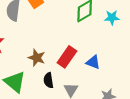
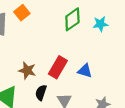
black semicircle: (49, 80) -> (41, 93), turned 32

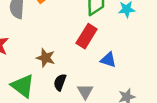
red rectangle: (58, 67) -> (87, 36), moved

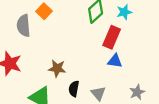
red rectangle: (87, 36) -> (112, 37), moved

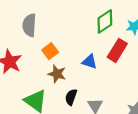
orange square: (44, 11) -> (50, 51), moved
blue triangle: (115, 61) -> (90, 62), moved

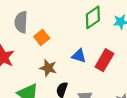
red rectangle: (117, 50) -> (104, 60), moved
orange square: (50, 51) -> (42, 37), moved

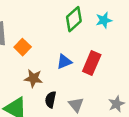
blue triangle: (79, 56) -> (64, 62), turned -32

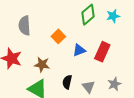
orange square: (23, 47) -> (58, 36), moved
brown star: (33, 78) -> (42, 65), moved
gray star: (116, 104) -> (114, 84), moved

